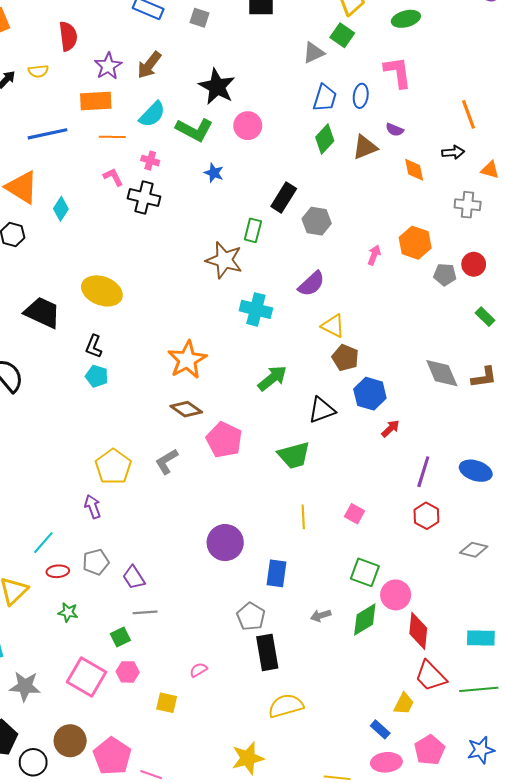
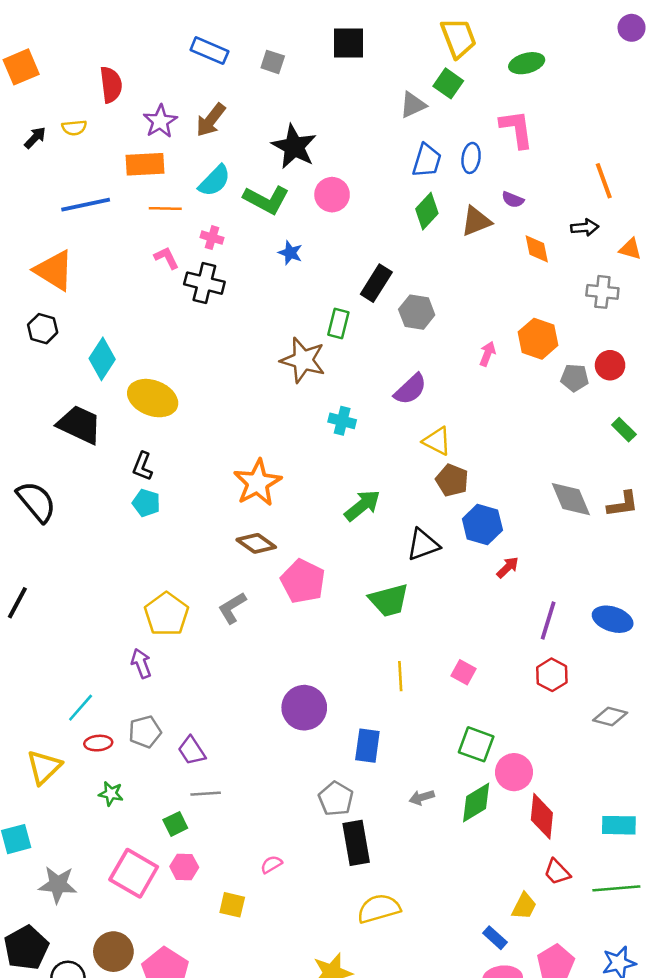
cyan diamond: (61, 209) -> (102, 359), moved, size x1.4
cyan cross: (256, 309) -> (342, 421), size x0.7
red trapezoid: (431, 676) -> (557, 872), size x0.7

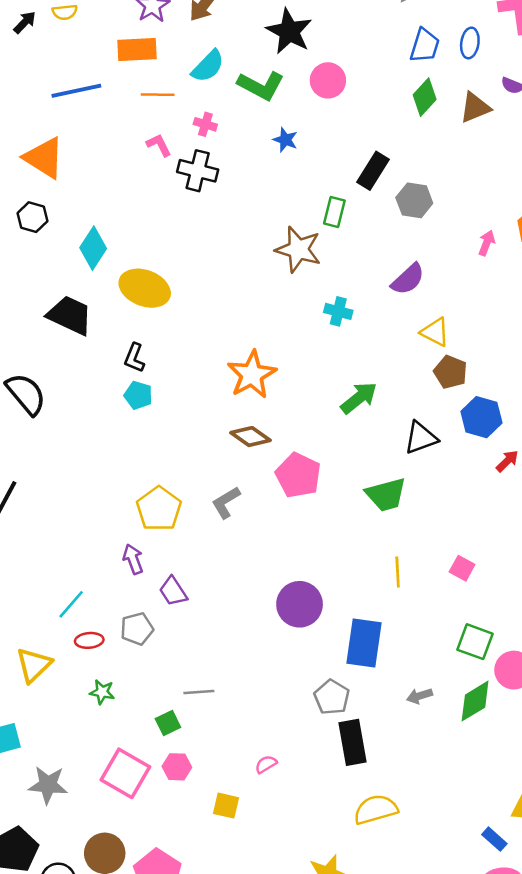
blue rectangle: (367, 746) -> (364, 643), size x1.4
purple trapezoid: (192, 751) -> (173, 591), moved

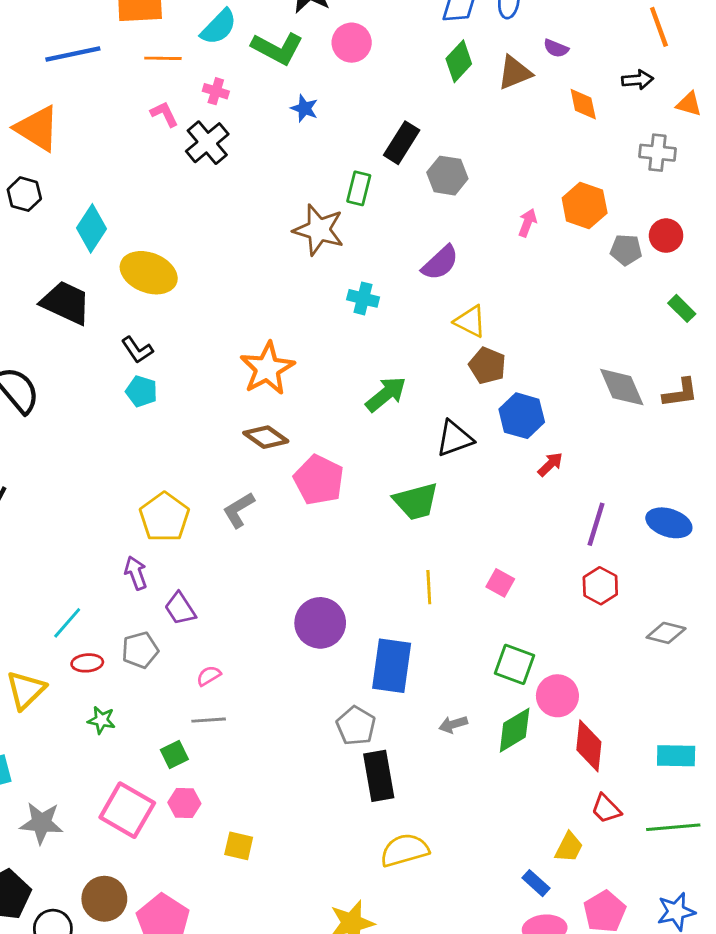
black cross: (198, 171) -> (207, 143), turned 36
black L-shape: (134, 358) -> (137, 350), turned -56
pink semicircle: (266, 764) -> (209, 676), moved

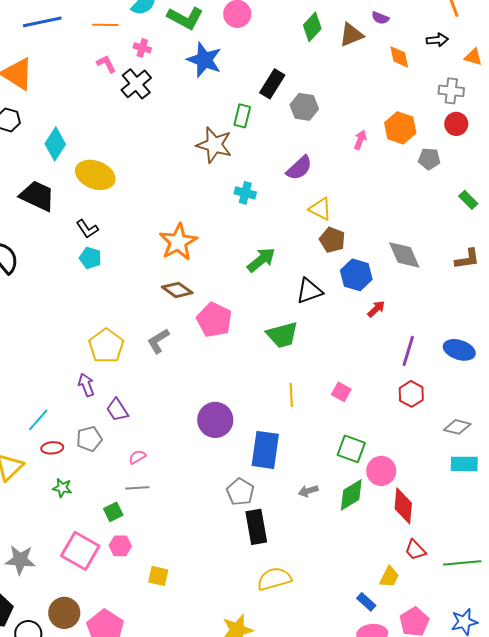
blue star: (304, 108) -> (204, 60), size x1.8
red circle: (666, 236) -> (456, 124), moved
gray diamond: (622, 387) -> (404, 255), moved
cyan rectangle: (676, 756) -> (464, 464), moved

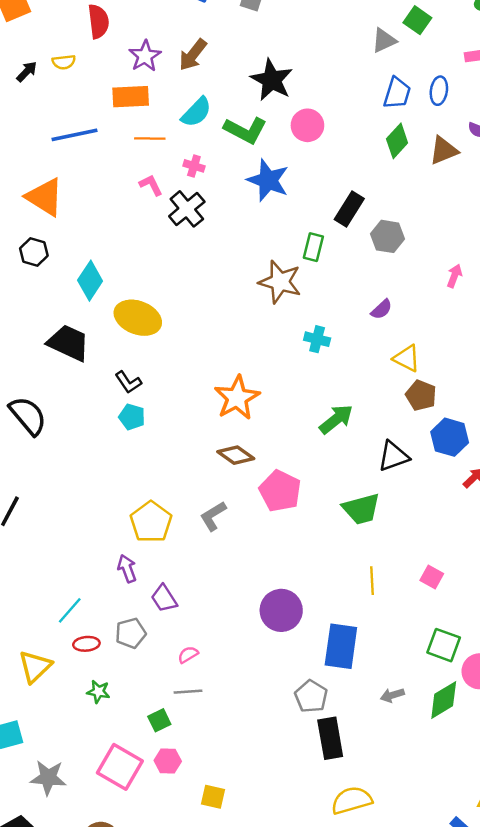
purple semicircle: (299, 168) -> (382, 309), size x0.7

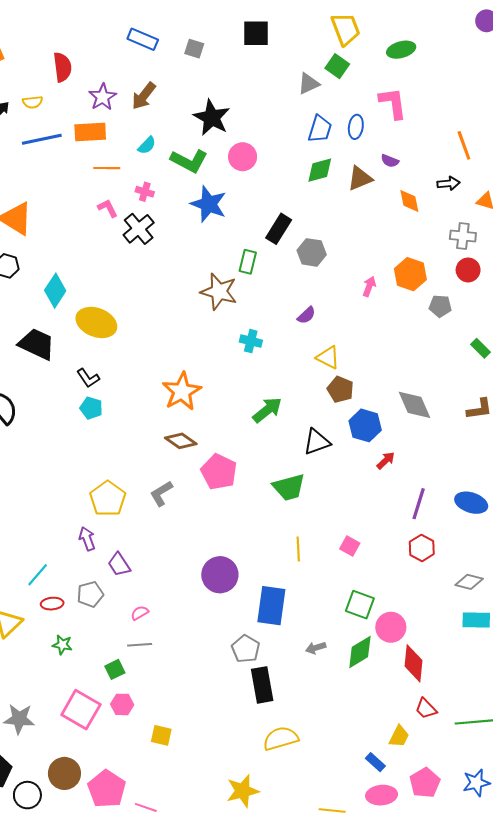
cyan semicircle: (196, 112) -> (147, 145), size x0.7
blue line: (74, 135) -> (42, 139), moved
green diamond: (397, 141) -> (320, 170), turned 32

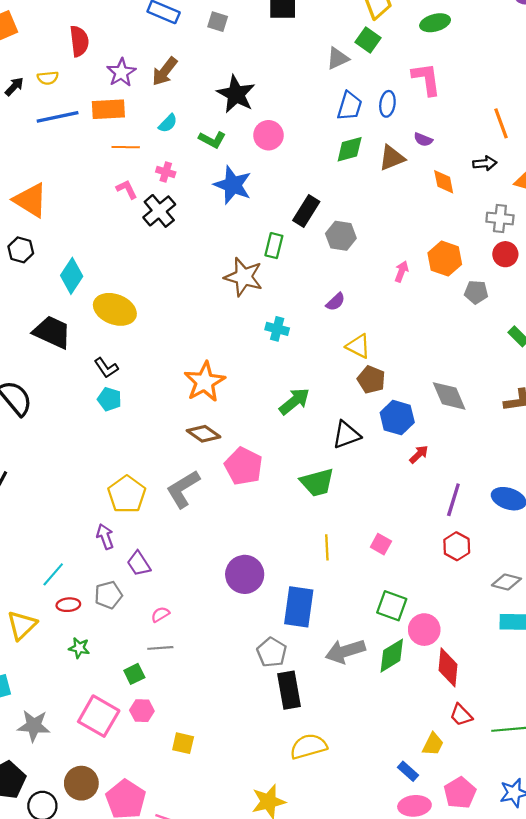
green L-shape: (189, 161) -> (212, 140), size x0.7
gray L-shape: (161, 493) -> (183, 489), size x1.4
gray arrow: (316, 648) -> (345, 651), size x1.8

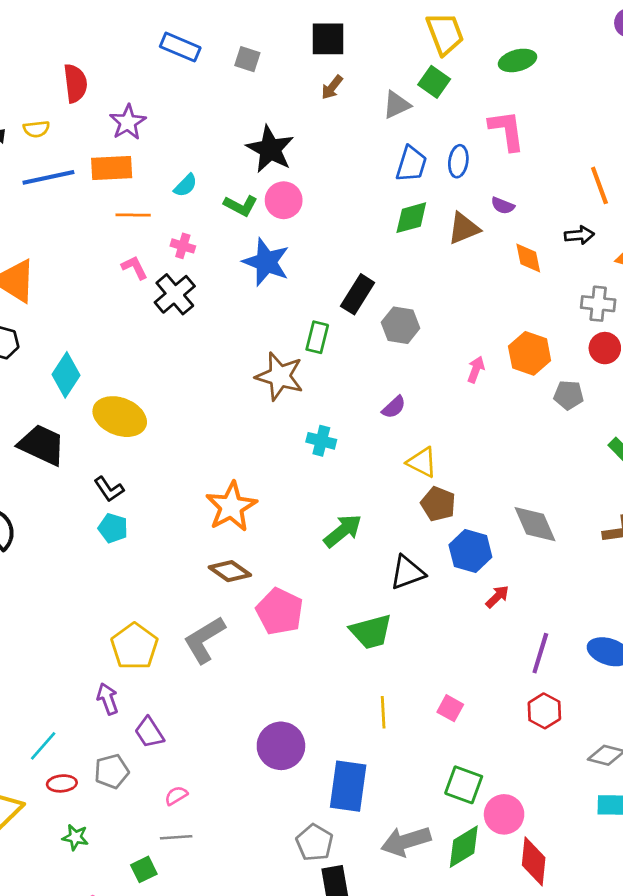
brown arrow: (165, 71) -> (332, 87), moved, size x0.7
pink circle: (268, 135) -> (284, 200), moved

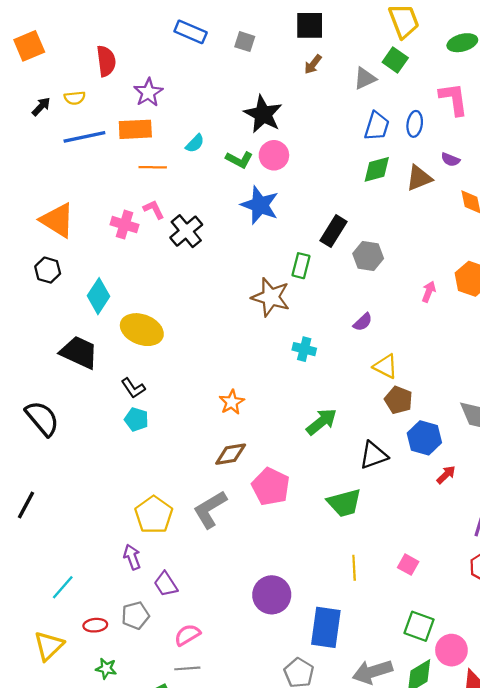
pink cross: (183, 246) -> (125, 225), moved, size x1.4
orange star: (231, 507) -> (232, 402), size x0.6
brown diamond: (230, 571) -> (231, 454), turned -44
cyan line: (43, 746) -> (63, 587), moved
pink semicircle: (176, 796) -> (187, 635), size x1.4

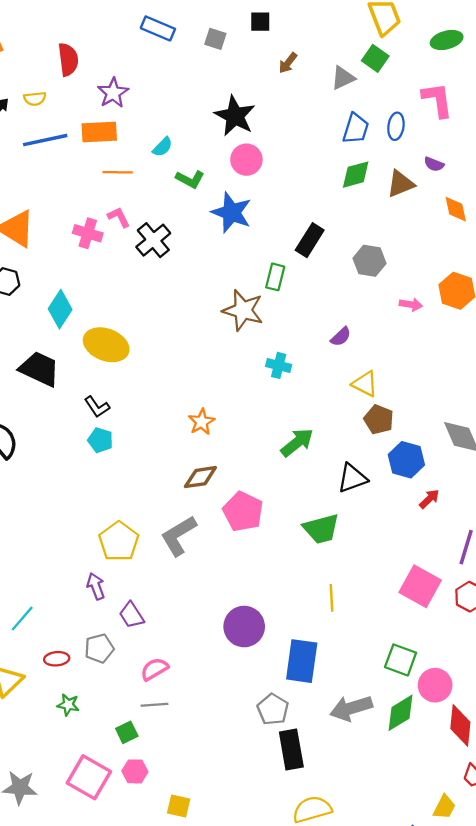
black square: (310, 25) -> (260, 22), moved, size x0.7
green L-shape: (239, 160) -> (190, 179), moved
gray hexagon: (368, 256) -> (370, 261), moved
pink arrow: (429, 292) -> (411, 305), turned 78
pink square: (408, 565) -> (420, 586), moved, size x1.8

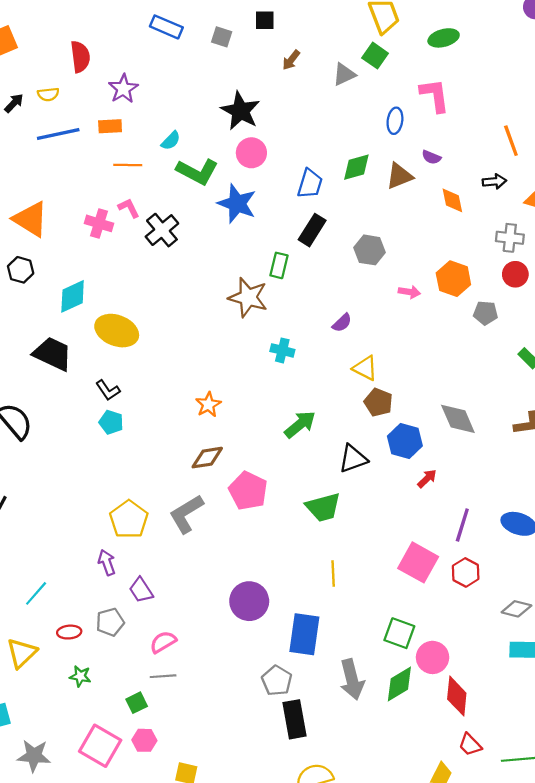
blue trapezoid: (356, 129) -> (310, 184), moved
orange rectangle: (99, 132) -> (110, 126), size x0.7
green L-shape: (190, 179) -> (197, 172), size x1.5
cyan diamond: (60, 309) -> (73, 296), turned 32
gray arrow: (351, 708) -> (352, 680), turned -87

